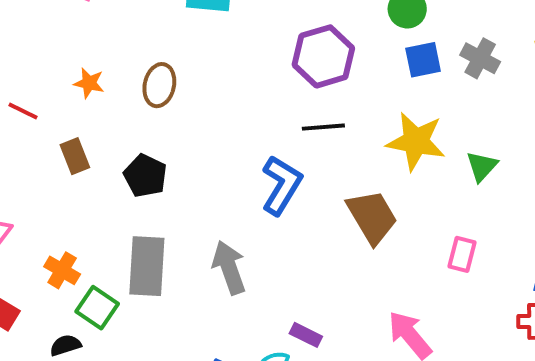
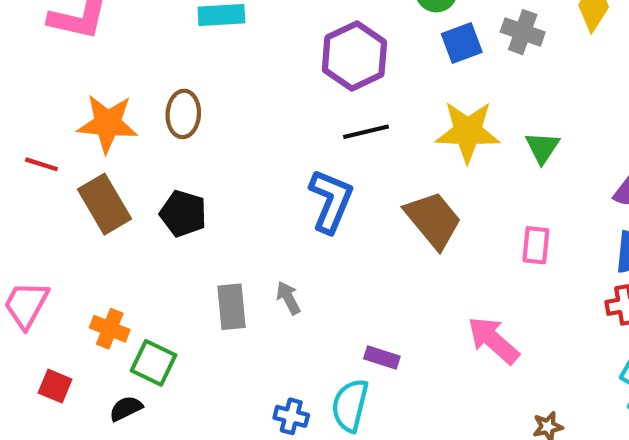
orange star: (89, 83) -> (107, 123), size x1.8
brown rectangle: (75, 156) -> (105, 204), size x1.5
gray rectangle: (147, 266) -> (232, 307), moved, size x0.7
gray arrow: (229, 268) -> (288, 298), size x0.6

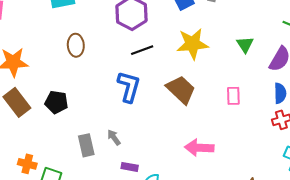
brown ellipse: (183, 114) -> (76, 45), moved
green triangle: (542, 148) -> (245, 44), moved
pink arrow: (493, 340) -> (199, 148), moved, turned -32
purple rectangle: (382, 357) -> (130, 167), moved

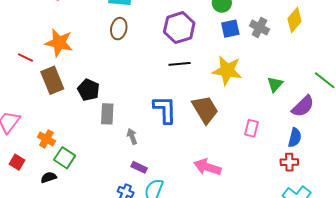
brown ellipse: (76, 45) -> (119, 29), moved
blue L-shape: (129, 87) -> (165, 110), moved, turned -32
gray rectangle: (86, 145) -> (107, 114), moved

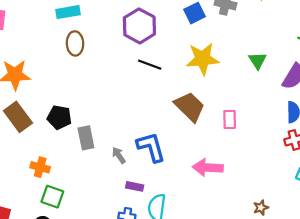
black line: (180, 64) -> (150, 65), turned 40
blue L-shape: (165, 110) -> (151, 147), moved
pink rectangle: (252, 128) -> (230, 120), moved
orange cross: (46, 139) -> (40, 167), moved

